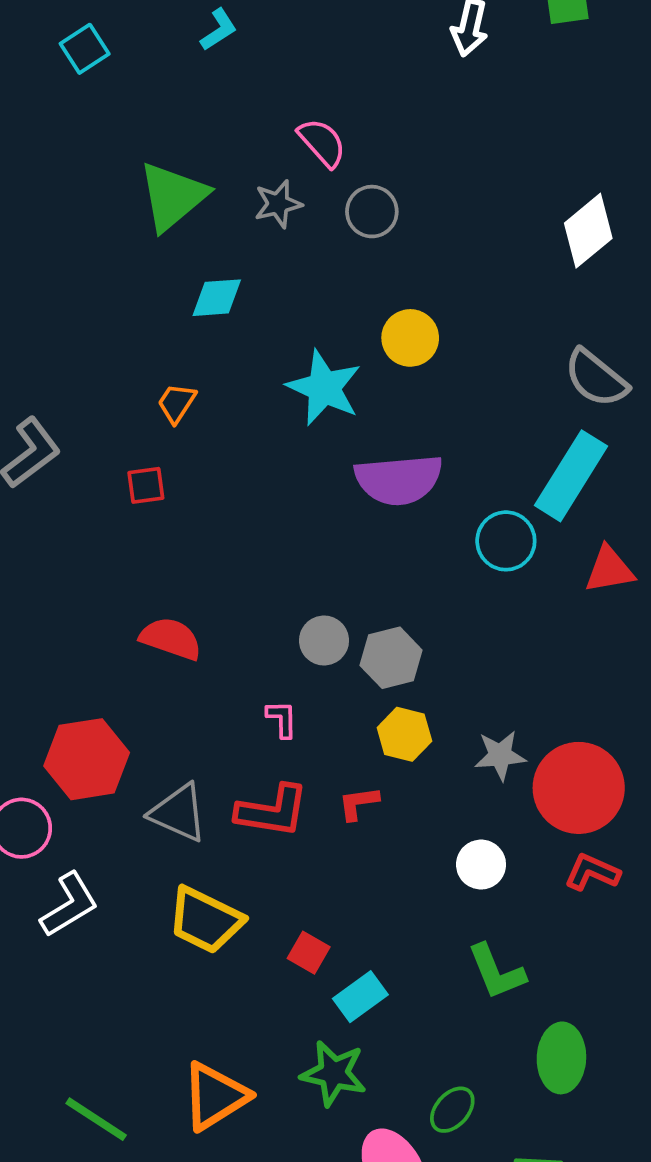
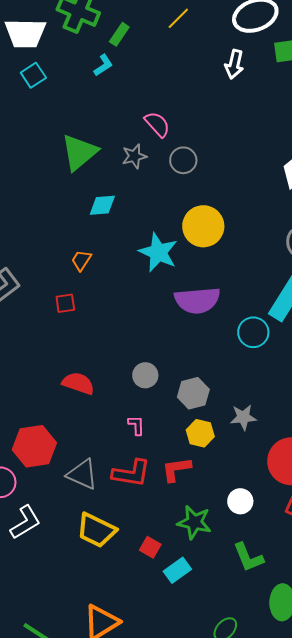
yellow circle: (410, 338) -> (203, 226), size x1.4
gray circle: (324, 640) -> (145, 375), moved
gray star: (500, 755) -> (243, 417), moved
red L-shape: (358, 803) -> (176, 469), size x1.4
green star: (334, 1073) -> (194, 522), moved

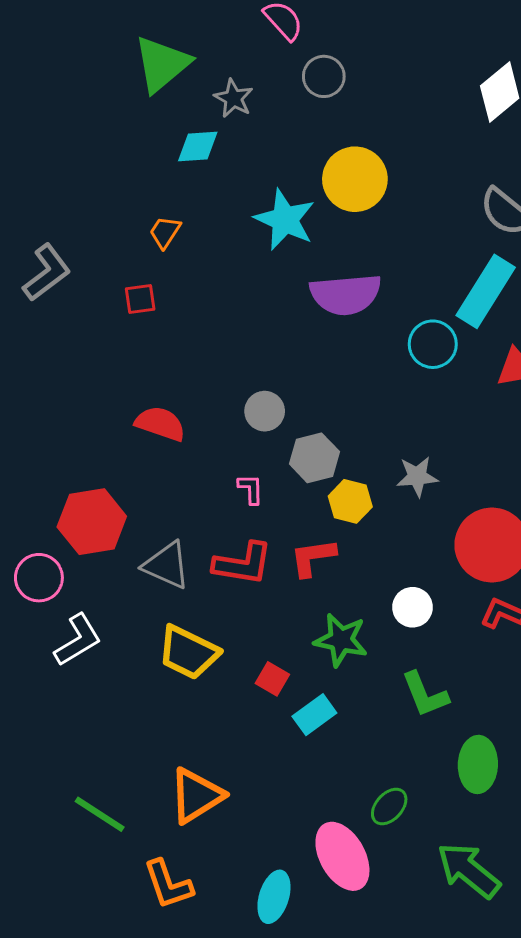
gray star: (134, 156) -> (233, 98), moved, turned -30
gray hexagon: (193, 393) -> (314, 458), moved

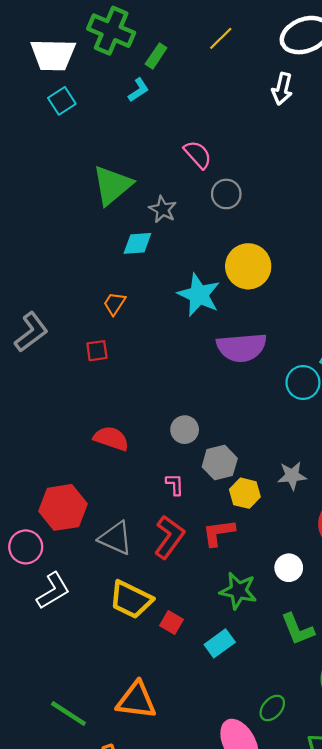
red L-shape: (243, 564) -> (169, 537), turned -63
red square: (272, 679) -> (171, 623), moved
orange triangle: (196, 796) -> (136, 700), turned 39

